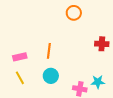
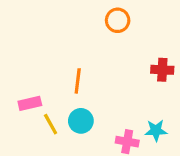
pink rectangle: (20, 57) -> (30, 103), moved
yellow line: (20, 78) -> (51, 124), moved

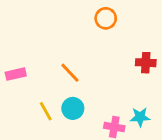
orange line: (78, 81) -> (70, 73), turned -50
pink rectangle: (30, 103) -> (16, 74), moved

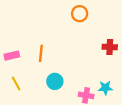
orange line: (70, 73) -> (41, 53), moved, turned 49
yellow line: (46, 111) -> (16, 84), moved

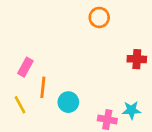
orange line: (41, 53) -> (43, 87), moved
pink rectangle: (12, 56) -> (25, 67), moved, turned -48

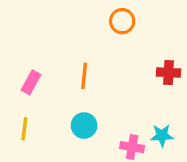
orange line: (43, 87) -> (84, 76), moved
yellow line: (20, 105) -> (24, 129), turned 36

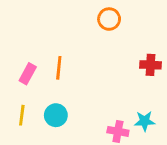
orange line: (84, 76) -> (59, 68), moved
cyan circle: (84, 126) -> (56, 115), moved

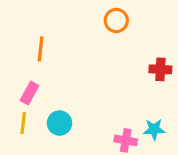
orange line: (59, 68) -> (41, 49), moved
pink rectangle: (28, 74) -> (30, 93), moved

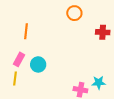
red cross: (160, 69) -> (103, 32), moved
cyan circle: (59, 123) -> (38, 64), moved

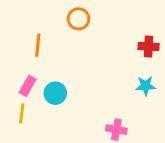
orange circle: (74, 13) -> (79, 19), moved
cyan star: (99, 83) -> (146, 86), moved

